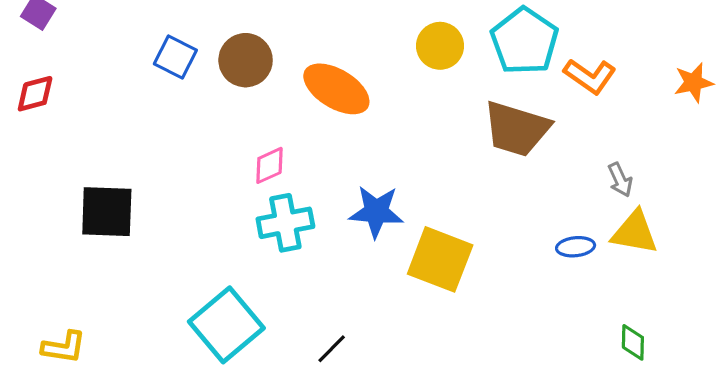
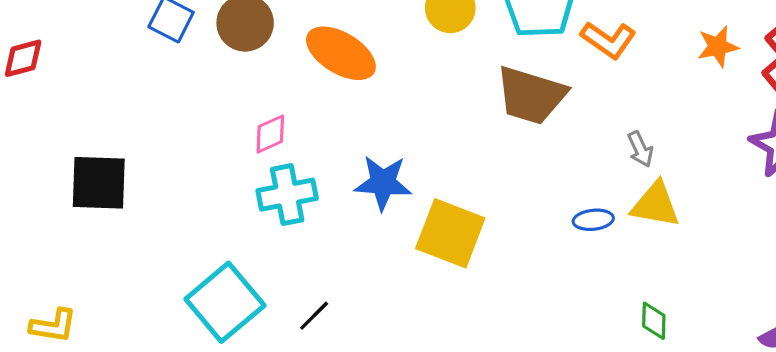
black line: (332, 349) -> (314, 316), moved

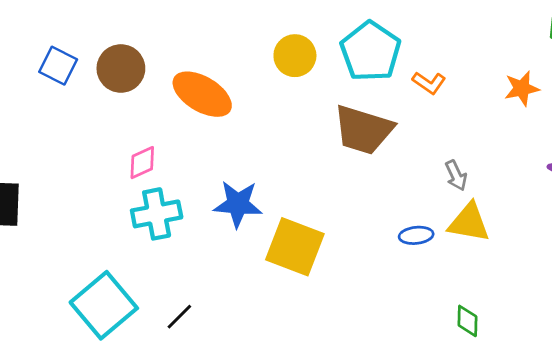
orange L-shape: (608, 40) -> (429, 83), size x0.7

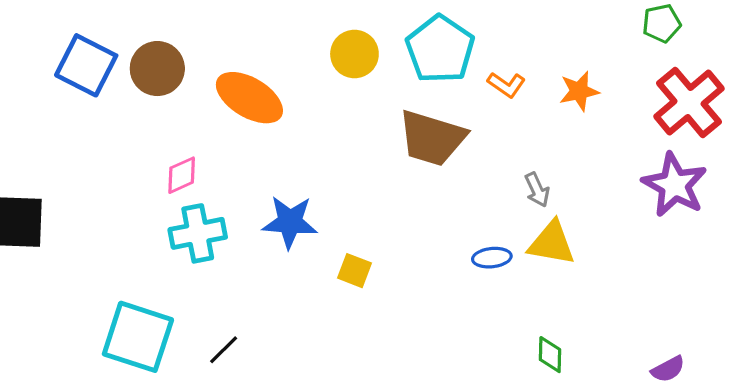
blue square: (58, 66) -> (86, 65), size x1.4
orange star: (522, 88) -> (579, 91), moved
yellow square: (295, 247) -> (354, 271), size x0.5
cyan square: (104, 305) -> (138, 337), turned -32

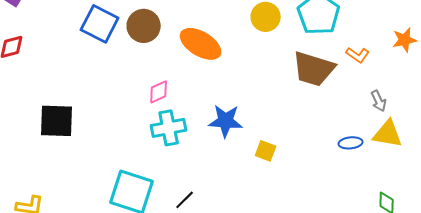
orange L-shape: (506, 85) -> (358, 55), moved

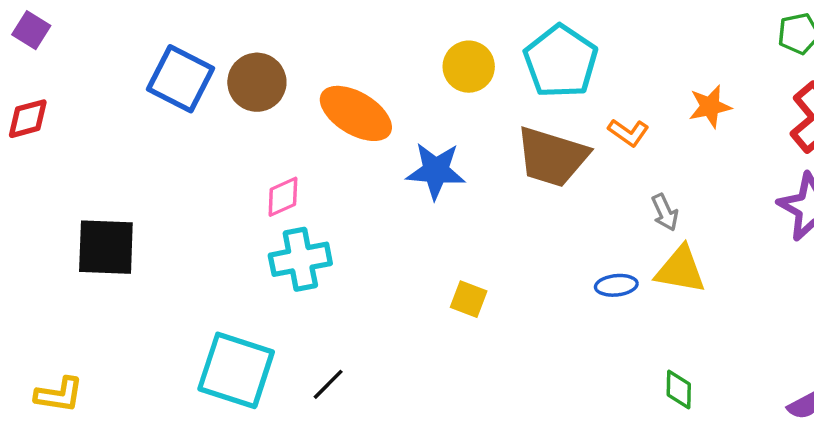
blue star: (226, 121) -> (436, 171), moved

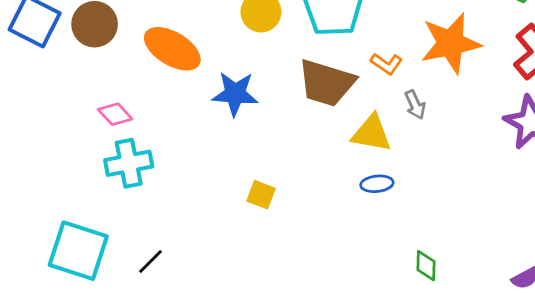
orange star: (710, 107) -> (451, 43), size x1.8
pink diamond: (283, 197) -> (115, 114), turned 72
gray arrow: (665, 212) -> (415, 105), moved
yellow triangle: (681, 270) -> (371, 133), moved

